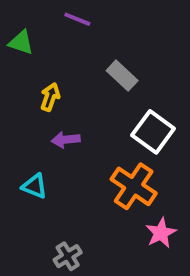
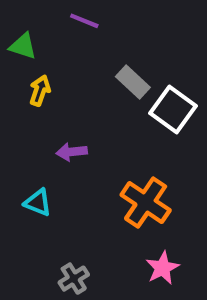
yellow arrow: (50, 97) -> (40, 91), moved
white square: (153, 132) -> (173, 110), moved
pink star: (161, 233) -> (162, 268), moved

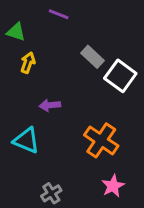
cyan triangle: (38, 202) -> (26, 140), size x1.4

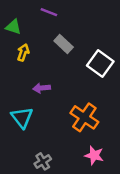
gray rectangle: (92, 57) -> (64, 44), moved
cyan triangle: (26, 140) -> (22, 117), turned 30
pink star: (113, 186) -> (94, 155), turned -30

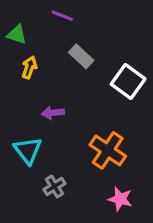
gray cross: (43, 161) -> (54, 186), moved

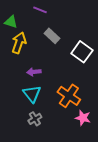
yellow arrow: (29, 67) -> (19, 43), size x1.5
cyan triangle: (28, 150) -> (32, 94), moved
pink star: (120, 199) -> (83, 118), moved

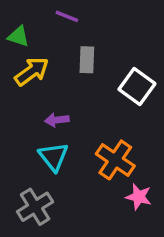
gray rectangle: (52, 36) -> (87, 60), turned 49
yellow arrow: (19, 43) -> (32, 71), turned 35
gray cross: (35, 119) -> (35, 207), moved, size x1.5

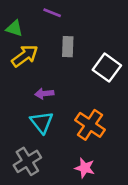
pink star: (139, 197) -> (85, 168), moved

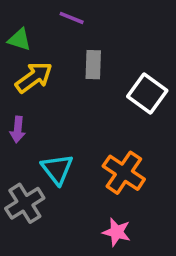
purple arrow: (44, 94) -> (18, 130), moved, turned -78
gray cross: (27, 161) -> (25, 203), moved

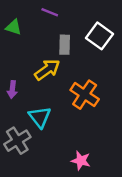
yellow arrow: (34, 77) -> (47, 70), moved
white square: (147, 94) -> (100, 36), moved
orange cross: (124, 173) -> (85, 95), moved

